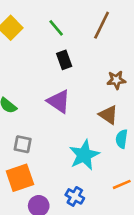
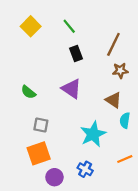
brown line: (102, 25) -> (113, 44), moved

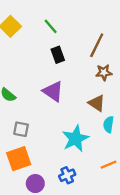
blue cross: (85, 169) -> (67, 175), turned 35

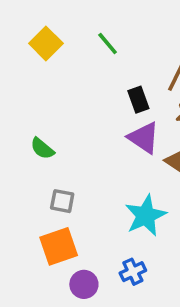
black rectangle: (58, 55) -> (138, 100), moved
purple triangle: (53, 91) -> (144, 138), moved

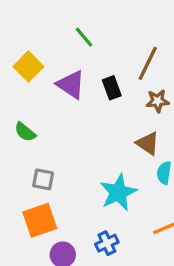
yellow square: (46, 43) -> (28, 67), moved
purple triangle: (144, 138) -> (71, 85), moved

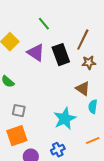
black rectangle: (112, 88) -> (61, 55), size x1.5

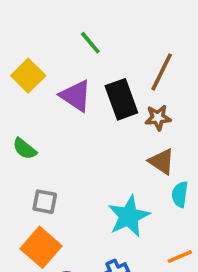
brown star: (89, 63) -> (158, 118), moved
orange square: (17, 136) -> (41, 247), turned -30

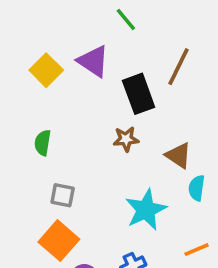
green line: (90, 43) -> (126, 20), moved
purple triangle: (76, 96) -> (93, 61), moved
brown star: (158, 118) -> (126, 139), moved
green semicircle: (25, 149) -> (43, 143), turned 60

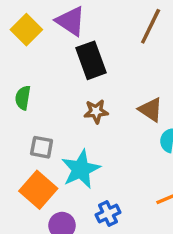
black rectangle: (139, 94) -> (91, 60), moved
brown star: (126, 139) -> (96, 111), moved
cyan star: (146, 210) -> (81, 169), moved

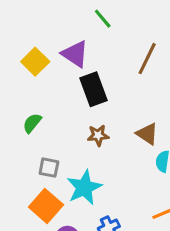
green semicircle: (23, 98) -> (32, 123), turned 30

